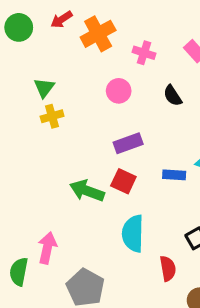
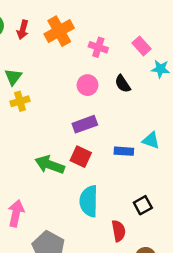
red arrow: (62, 20) -> (23, 30), moved, turned -42
pink circle: (119, 91) -> (87, 85), moved

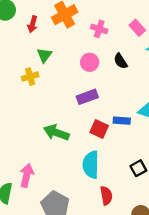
red arrow: (23, 30) -> (33, 24), moved
green triangle: (13, 77) -> (44, 55), moved
red square: (81, 157) -> (99, 129), moved
red semicircle: (119, 231) -> (106, 196), moved

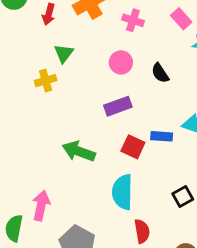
black semicircle: (121, 61) -> (160, 73), moved

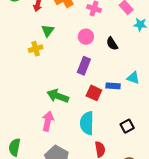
purple rectangle: (118, 106) -> (84, 66), turned -48
pink arrow: (41, 206) -> (48, 121), moved

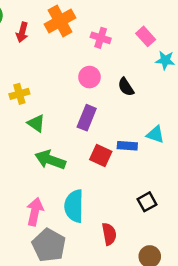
green triangle: (48, 31) -> (36, 123), moved, turned -32
pink arrow: (48, 121) -> (35, 212), moved
cyan semicircle: (87, 123) -> (74, 206), moved

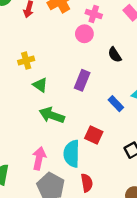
pink circle: (89, 77) -> (84, 34), moved
blue rectangle: (127, 146) -> (116, 104), turned 42
red square: (101, 156) -> (94, 135), moved
red semicircle: (109, 234) -> (87, 183), moved

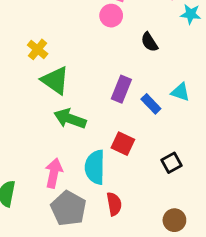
yellow cross: (26, 61) -> (38, 49), turned -35
purple rectangle: (82, 80) -> (121, 89), moved
green triangle: (40, 85) -> (55, 80), size x1.5

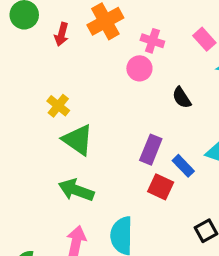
green arrow: (70, 119) -> (76, 190), moved
red square: (123, 144) -> (161, 187), moved

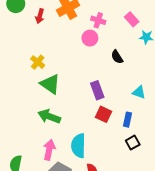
purple rectangle: (151, 150) -> (97, 90), turned -42
blue rectangle: (183, 166) -> (128, 120), moved, turned 56

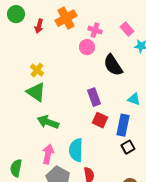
black semicircle: (117, 57) -> (113, 65), size x1.6
green triangle: (50, 84) -> (36, 92), moved
blue rectangle: (128, 120) -> (123, 125), size x1.5

